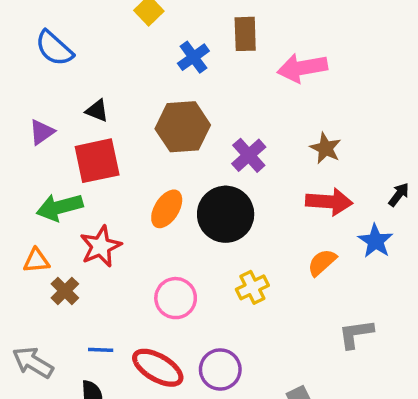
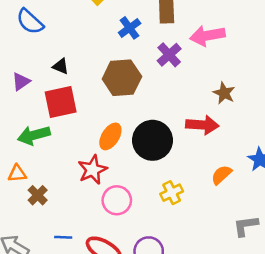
purple cross: (249, 155) -> (169, 55), moved
red arrow: (329, 202) -> (202, 125), moved
red star: (101, 246) -> (93, 170), moved

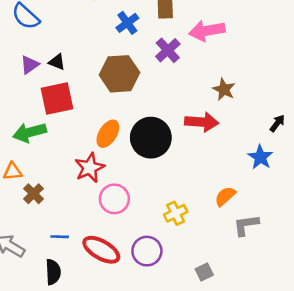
purple triangle: (21, 82) -> (30, 65), moved
orange semicircle: (221, 175) -> (225, 196), moved
yellow cross: (172, 193) -> (176, 213), moved

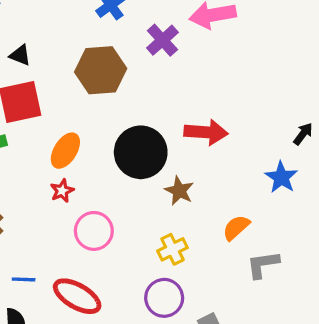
brown star: (224, 89) -> (179, 191), moved
orange ellipse: (108, 134) -> (65, 151), moved
red star: (90, 168) -> (62, 191), size x0.6
purple circle: (147, 251) -> (164, 298), moved

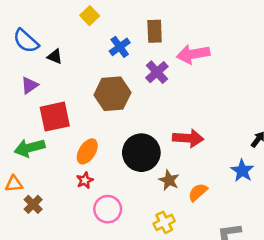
black triangle: (20, 55) -> (55, 56), moved
orange semicircle: (236, 228) -> (198, 192), moved

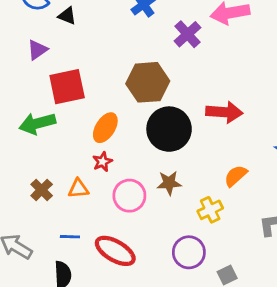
brown hexagon: (112, 94) -> (148, 82), moved
brown star: (169, 180) -> (169, 183), moved, turned -30
orange triangle: (14, 184) -> (78, 189), moved
yellow cross: (164, 222) -> (210, 210), moved

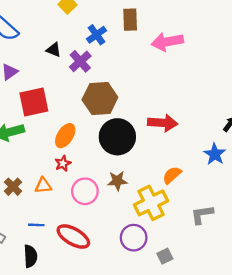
black triangle: (67, 16) -> (54, 50), moved
purple cross: (187, 34) -> (80, 61), moved
yellow cross: (210, 210) -> (151, 203), size x1.6

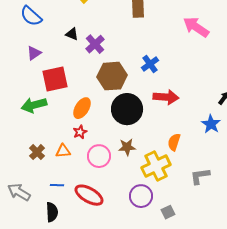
blue cross: (96, 35) -> (150, 64), moved
pink arrow: (167, 42) -> (196, 27), moved, turned 44
orange semicircle: (172, 175) -> (174, 142), turned -30

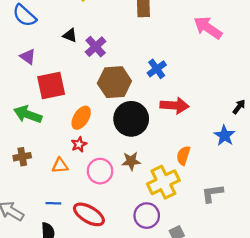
purple triangle: (34, 53) -> (28, 57), turned -49
green arrow: (34, 105) -> (28, 114), turned 35
brown cross: (37, 152) -> (22, 157), moved, turned 35

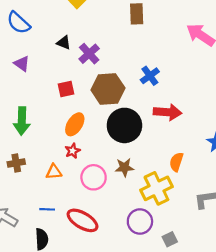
red square: (51, 85) -> (66, 89), moved, size x0.6
green arrow: (28, 114) -> (22, 121), turned -108

